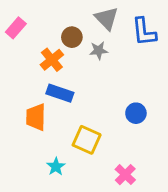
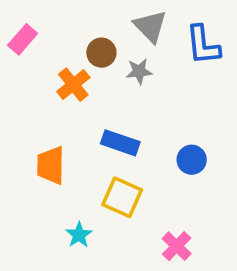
blue rectangle: (60, 93) -> (120, 143), moved

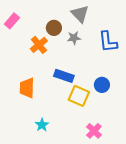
blue L-shape: (203, 45) -> (108, 42), moved
yellow square: (122, 197) -> (79, 96), moved

